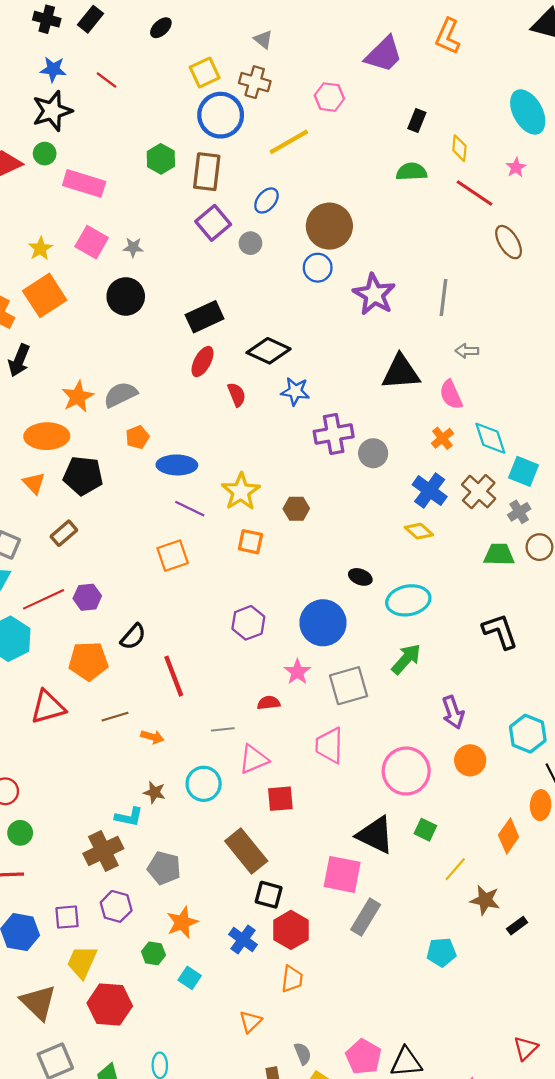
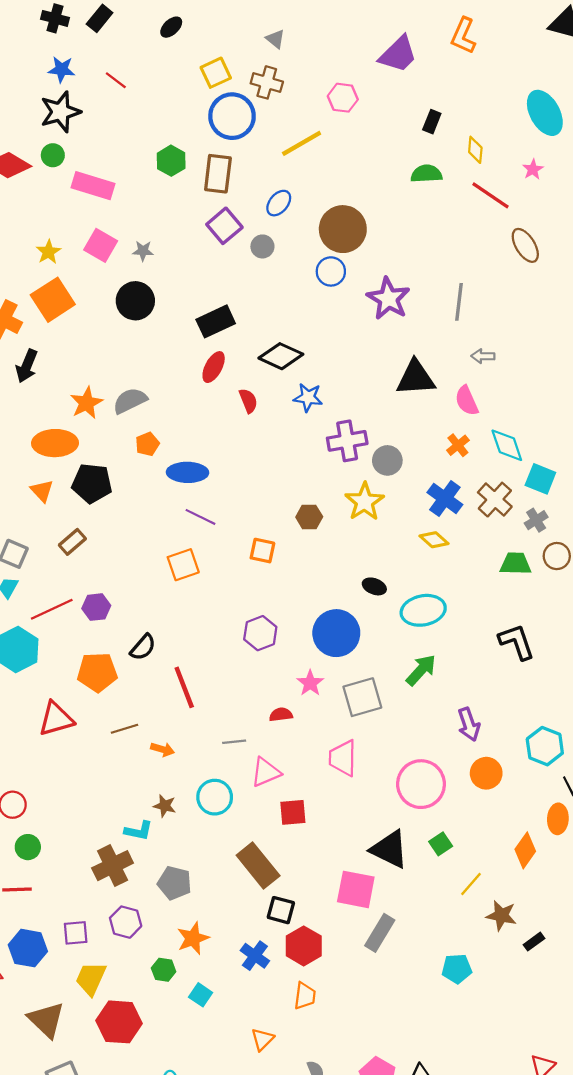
yellow star: (241, 492) -> (365, 502), moved
green square: (425, 830) -> (441, 844), turned 30

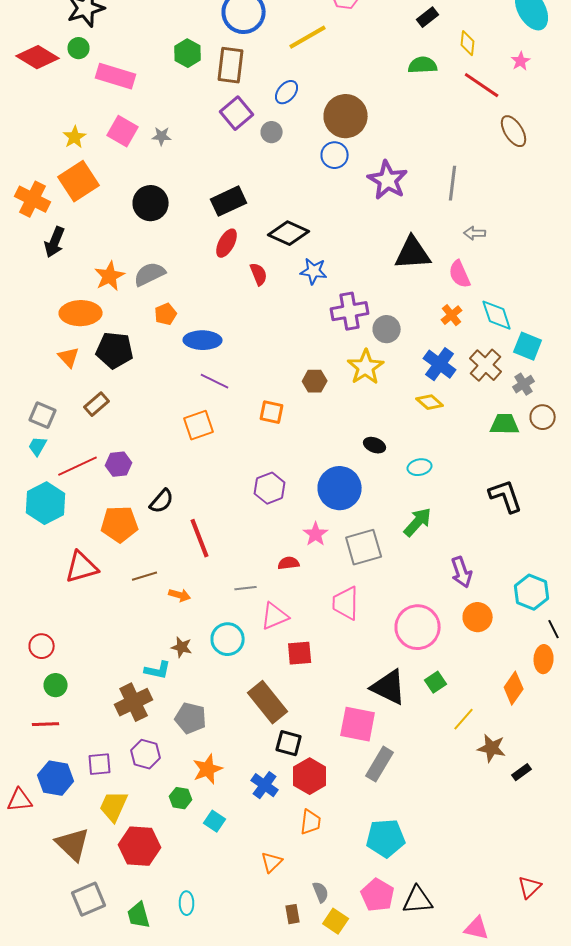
black rectangle: (432, 122) -> (428, 17), turned 30
black circle: (135, 301) -> (151, 203), moved
cyan ellipse: (423, 610) -> (420, 467), size x0.6
cyan pentagon: (457, 969) -> (386, 838), moved, size x1.4

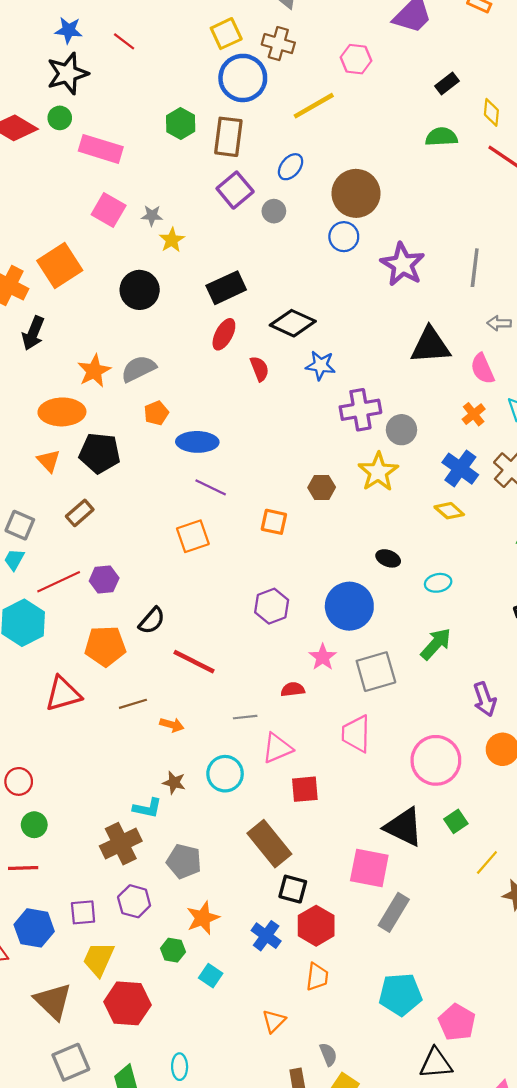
yellow star: (75, 137) -> (172, 240), moved
red line: (200, 538) -> (194, 662), turned -42
pink pentagon: (378, 895) -> (457, 1022), moved

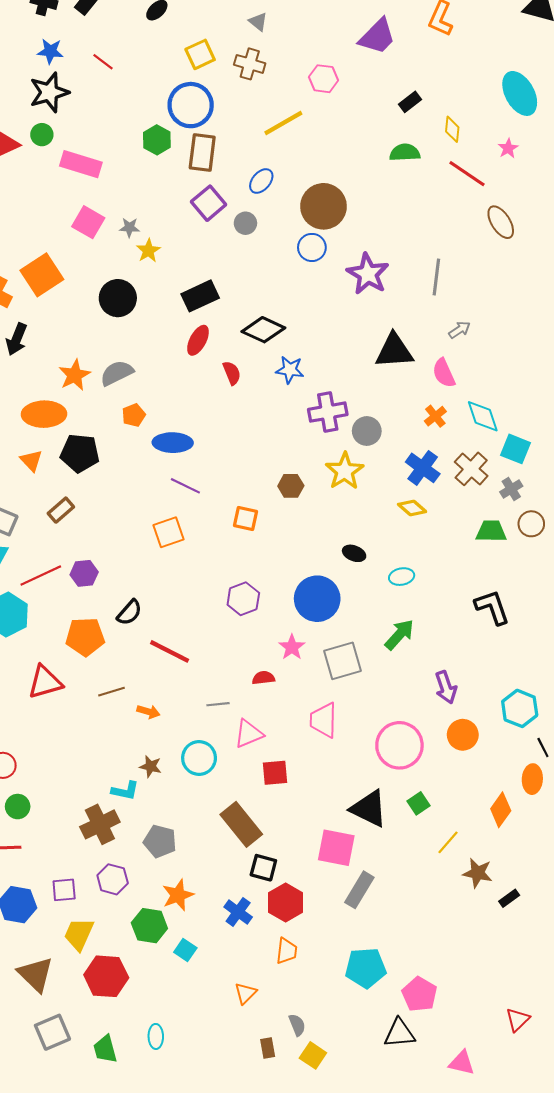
blue circle: (243, 78) -> (191, 105), moved
gray arrow: (499, 323) -> (460, 330), turned 145
green hexagon: (173, 950) -> (149, 926), size x1.5

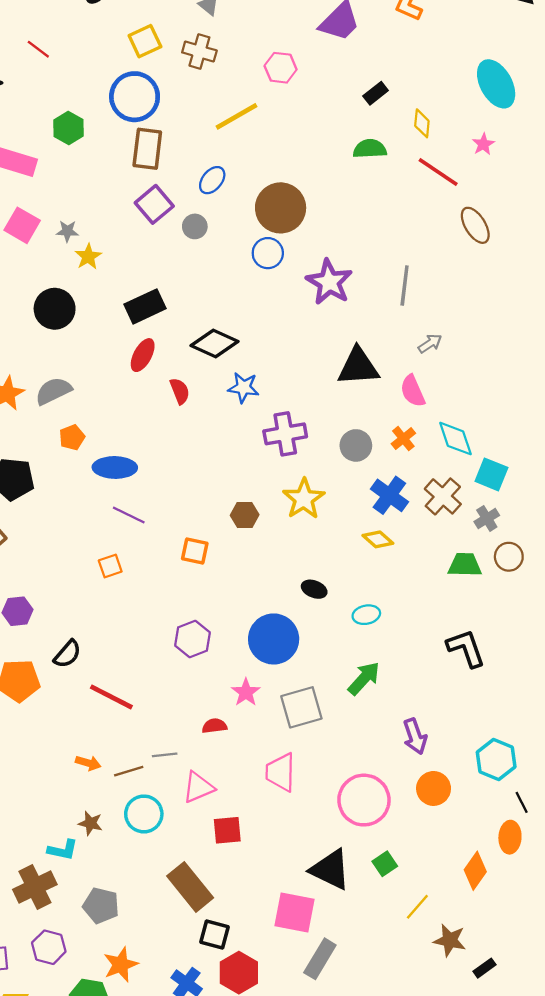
green hexagon: (157, 140) -> (68, 128), moved
gray circle: (367, 431) -> (356, 445), moved
orange square: (168, 532) -> (110, 566), size x0.7
brown line: (111, 692) -> (129, 771), moved

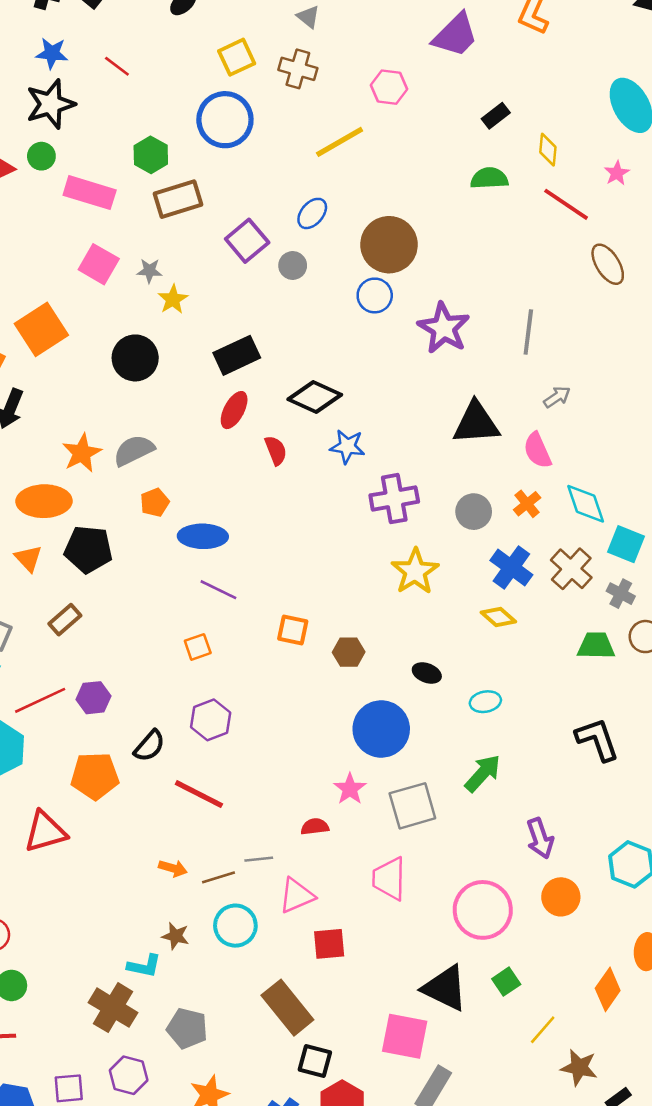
brown rectangle: (147, 149) -> (178, 199), moved, turned 66
brown hexagon: (245, 515) -> (349, 652), moved
gray cross: (487, 518) -> (621, 594), turned -30
purple hexagon: (192, 639) -> (211, 720), moved
brown cross: (35, 887) -> (113, 1008), turned -33

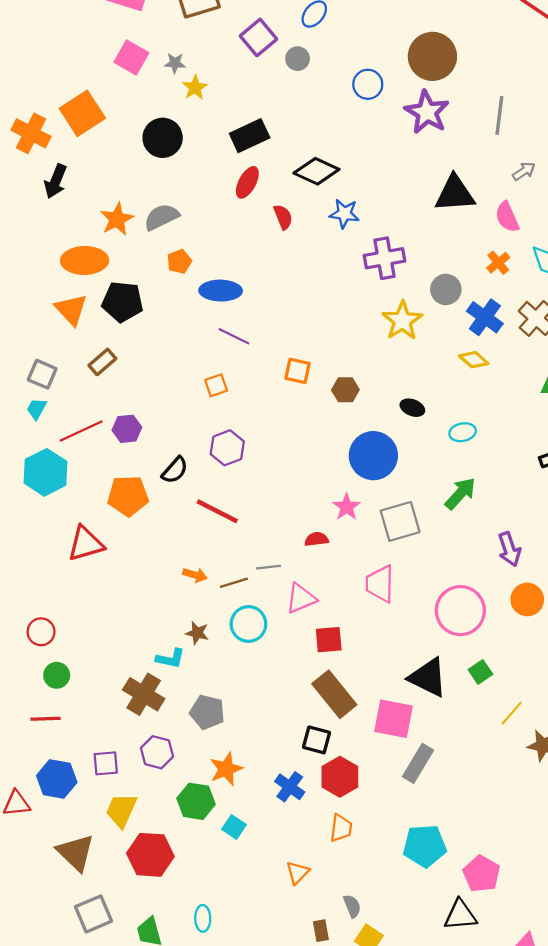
brown circle: (389, 245) -> (432, 56), moved
gray circle: (474, 512) -> (446, 289), moved
orange triangle: (28, 558) -> (71, 310), size x1.4
brown rectangle: (287, 1008) -> (334, 694), moved

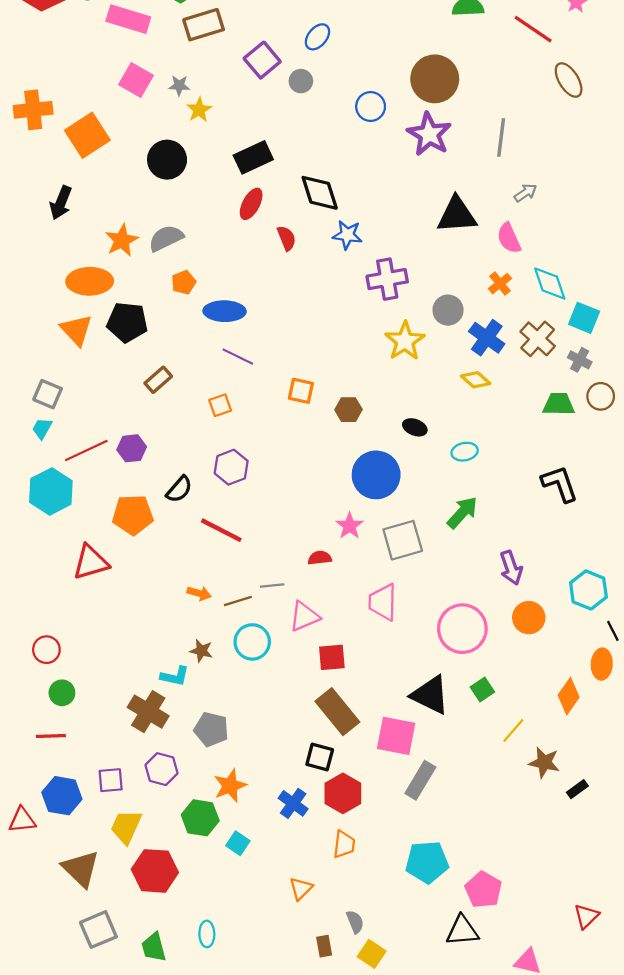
orange cross: (31, 133) -> (33, 110), moved, turned -33
black diamond: (316, 171) -> (320, 193), turned 48
brown rectangle: (102, 362) -> (158, 380), moved

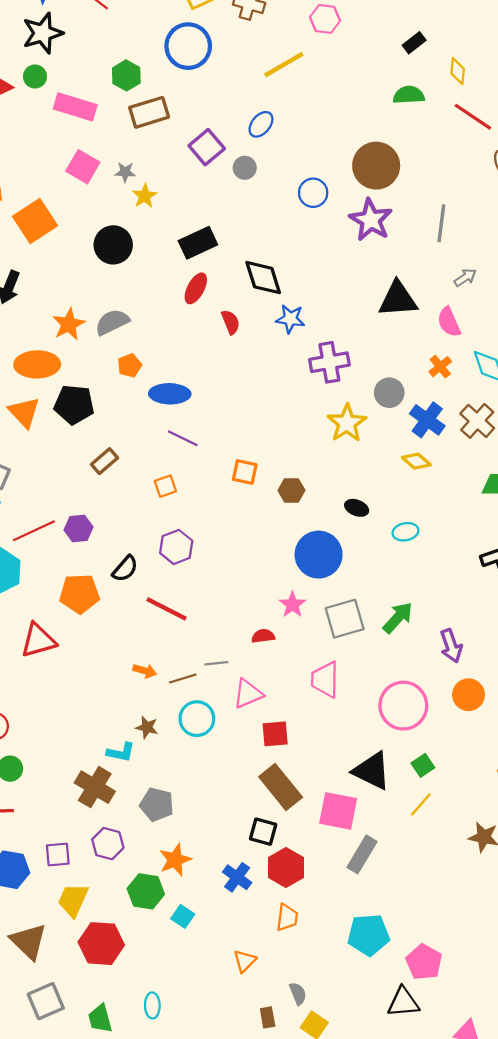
green arrow: (462, 513) -> (398, 618), moved
yellow line: (513, 730) -> (421, 804), moved

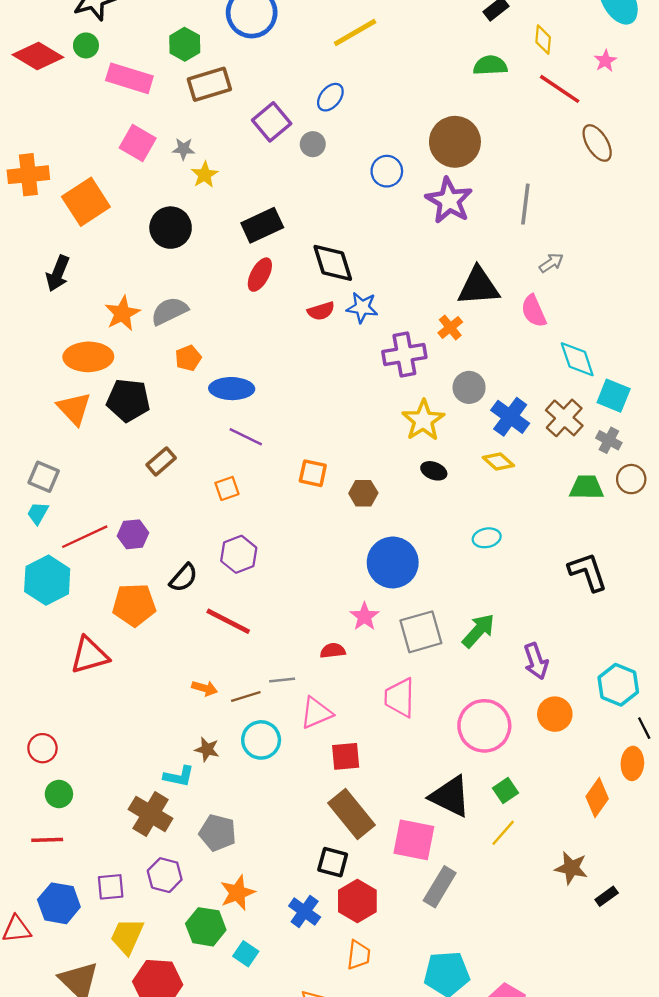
red semicircle: (231, 322) -> (321, 311), moved, turned 95
orange cross: (440, 367) -> (450, 327), moved
black ellipse: (357, 508) -> (434, 471), moved

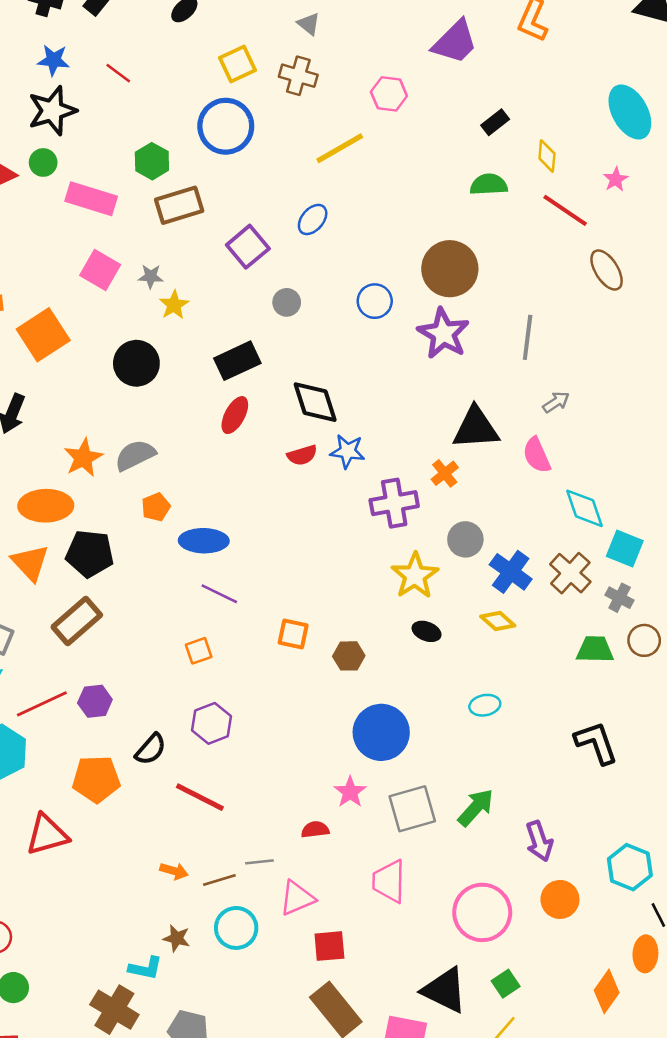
gray circle: (313, 144) -> (287, 302), moved
brown rectangle: (161, 461) -> (77, 621), moved, size x1.5

